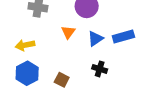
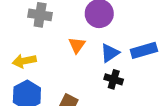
black cross: (100, 69) -> (114, 79), moved

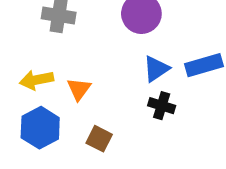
orange triangle: (77, 45) -> (79, 89), moved

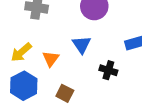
blue triangle: (156, 69) -> (81, 45), moved, turned -30
yellow arrow: (37, 80) -> (21, 52), turned -30

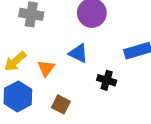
blue triangle: (81, 45) -> (78, 53), turned -30

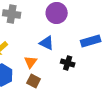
orange triangle: (46, 68) -> (31, 62), moved

